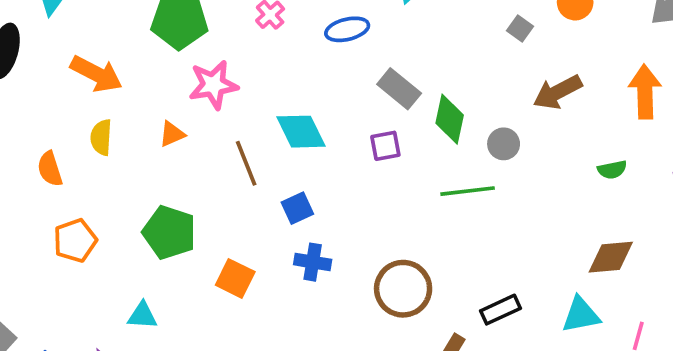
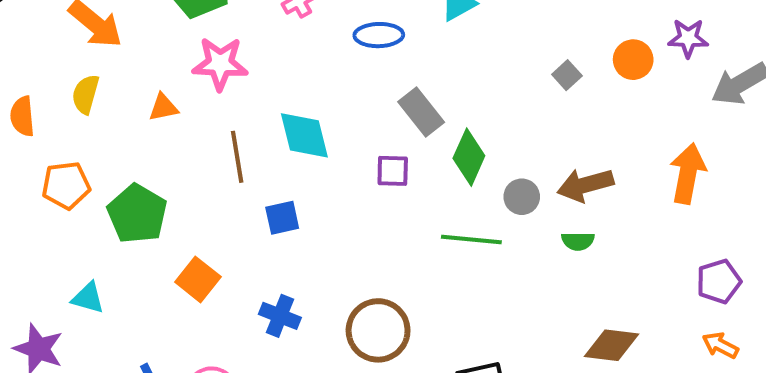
brown arrow: (558, 92) -> (585, 185), moved
green semicircle: (612, 170) -> (578, 241), moved
orange pentagon: (75, 240) -> (66, 185), moved
blue cross: (313, 262) -> (280, 316), moved

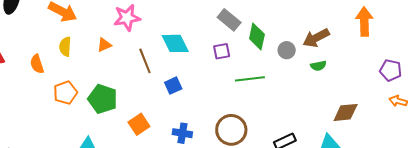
green line: (471, 240) -> (250, 79), moved
orange square: (198, 279) -> (139, 124), turned 30
purple pentagon: (719, 281) -> (391, 70), turned -30

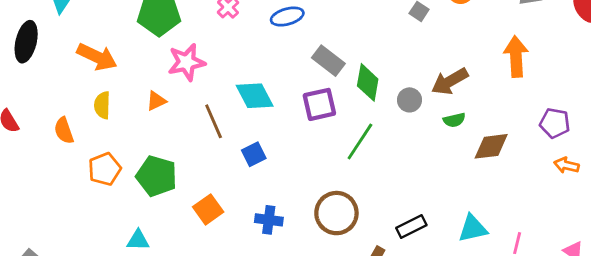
purple square: (222, 51) -> (319, 104), size x1.4
green line: (250, 79) -> (360, 142), turned -48
brown diamond: (346, 112) -> (491, 146), moved

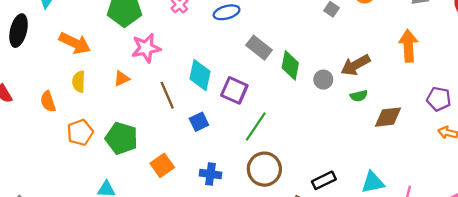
cyan diamond: (255, 96) -> (200, 75), turned 40
purple square: (319, 104) -> (234, 90), moved, turned 36
green line: (360, 142) -> (256, 126), moved

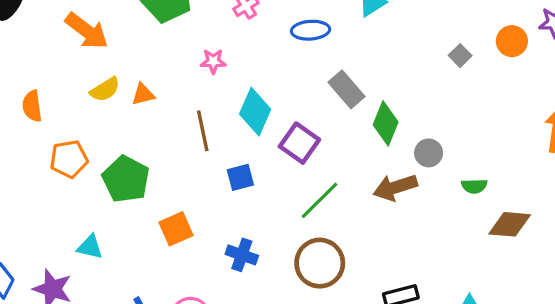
pink star: (146, 48) -> (213, 61), moved, size x0.6
brown arrow: (355, 65) -> (395, 187), moved
yellow semicircle: (79, 82) -> (105, 90), moved, turned -135

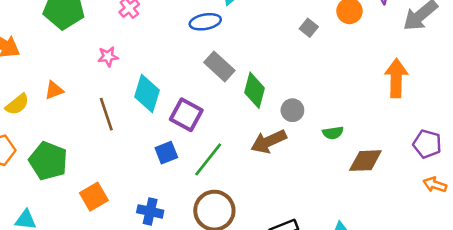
blue ellipse: (310, 30) -> (205, 22), moved
yellow semicircle: (105, 90) -> (17, 104), moved
blue square: (240, 177) -> (166, 153), moved

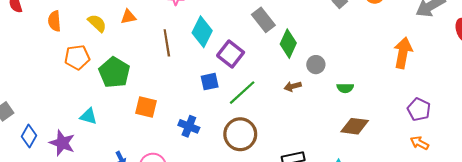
yellow semicircle: (17, 104) -> (97, 23), turned -108
brown arrow: (269, 141) -> (293, 86), size x0.6
brown diamond: (365, 161) -> (355, 126), moved
orange square: (94, 197) -> (146, 107), turned 35

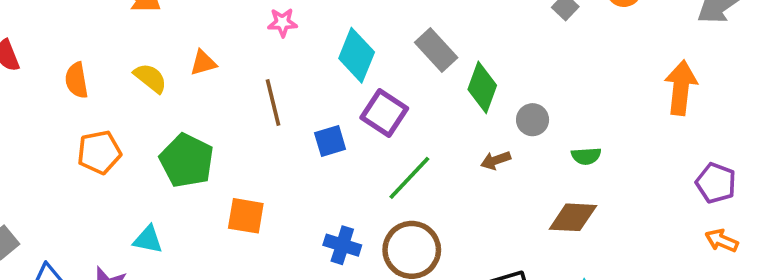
cyan diamond: (202, 32) -> (357, 55), moved
orange pentagon: (77, 57) -> (99, 152), moved
blue square: (210, 82) -> (330, 141), moved
blue cross: (189, 126) -> (342, 245), moved
brown diamond: (355, 126) -> (573, 217), moved

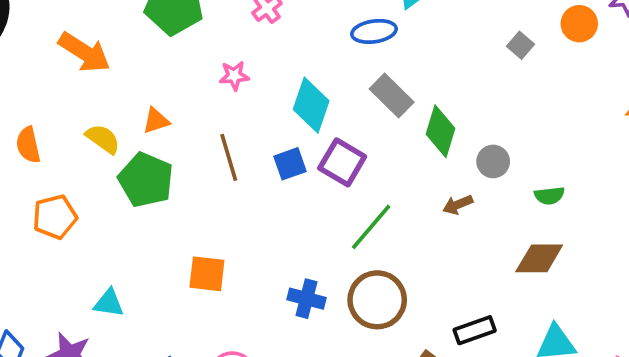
blue square: (330, 141) -> (290, 164), moved
green pentagon: (187, 161) -> (146, 180), moved

